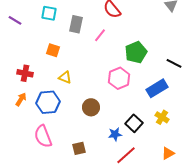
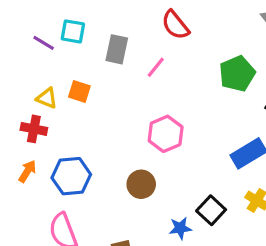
purple line: (15, 20) -> (44, 43), moved
green pentagon: (136, 52) -> (237, 74), moved
yellow triangle: (65, 77) -> (47, 98), moved
pink hexagon: (119, 78) -> (166, 134), moved

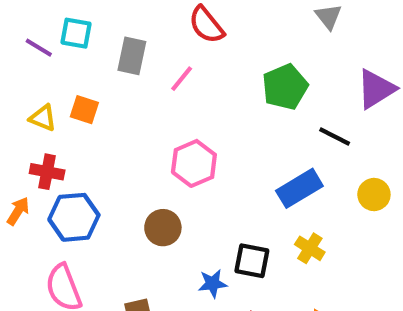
red cross: (34, 129) -> (47, 172), moved
black square: (211, 210) -> (252, 261), turned -32

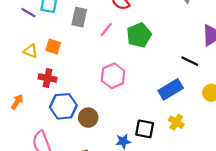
green pentagon: (285, 87) -> (139, 35), moved
red cross: (47, 172) -> (48, 78), moved
blue hexagon: (74, 217) -> (63, 106), moved
brown circle: (163, 228) -> (88, 118), moved

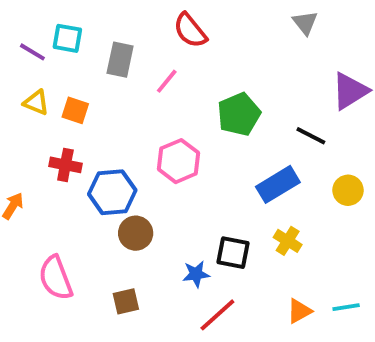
green pentagon: (139, 35) -> (239, 114), moved
yellow triangle: (31, 51) -> (36, 103), moved
blue hexagon: (63, 106) -> (112, 192), moved

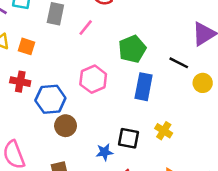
blue rectangle: (278, 184) -> (144, 87), moved, turned -48
yellow circle: (348, 190) -> (203, 83), moved

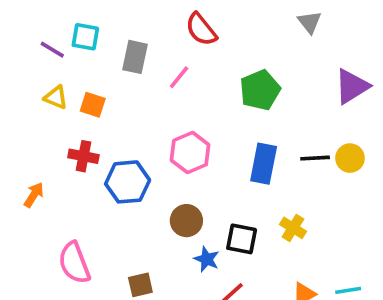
green pentagon: (132, 49) -> (260, 90), moved
black line: (179, 63) -> (315, 158), moved, turned -30
brown circle: (66, 126) -> (186, 221), moved
blue star: (105, 152) -> (207, 259), turned 30

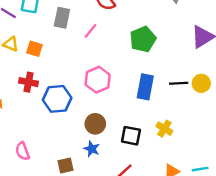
blue star: (207, 259) -> (92, 149), moved
pink semicircle: (74, 263) -> (23, 151), size x0.7

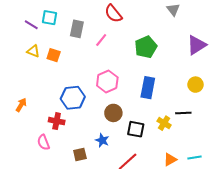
red cross: (29, 82) -> (57, 121), moved
black line: (179, 83) -> (183, 113), moved
brown circle: (95, 124) -> (113, 113), moved

